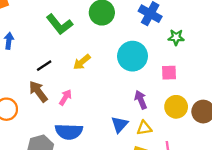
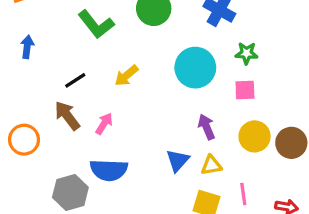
green star: (176, 37) -> (247, 53), moved

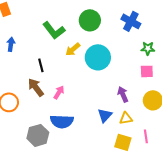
cyan circle: (195, 68) -> (98, 57), moved
yellow arrow: (126, 76) -> (73, 49), moved
black line: (75, 80) -> (41, 65), turned -72

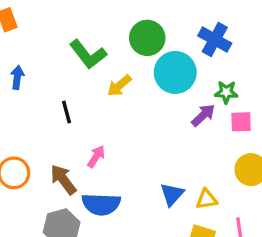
green star: (148, 48) -> (226, 92), moved
cyan circle: (98, 57) -> (175, 72), moved
brown arrow: (36, 87) -> (63, 179), moved
purple arrow: (123, 94) -> (203, 115), moved, turned 70

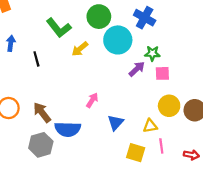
black line: (67, 112) -> (36, 59), moved
pink arrow: (96, 156) -> (92, 100), moved
yellow triangle: (207, 199) -> (150, 126), moved

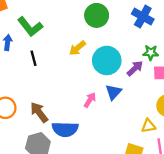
green L-shape: (59, 28) -> (30, 27), moved
cyan circle: (118, 40) -> (107, 60), moved
blue triangle: (116, 122) -> (114, 92), moved

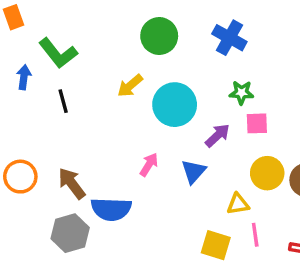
purple arrow: (135, 68) -> (217, 135), moved
blue triangle: (114, 92) -> (193, 171), moved

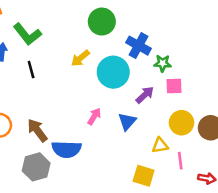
blue cross: (229, 38) -> (139, 46), moved
pink line: (255, 235) -> (180, 161), moved

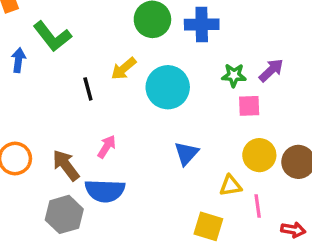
blue cross: (139, 46) -> (202, 24), moved, turned -30
black line: (31, 70) -> (88, 89), moved
purple arrow: (145, 95) -> (271, 70), moved
pink arrow: (94, 116) -> (107, 147), moved

